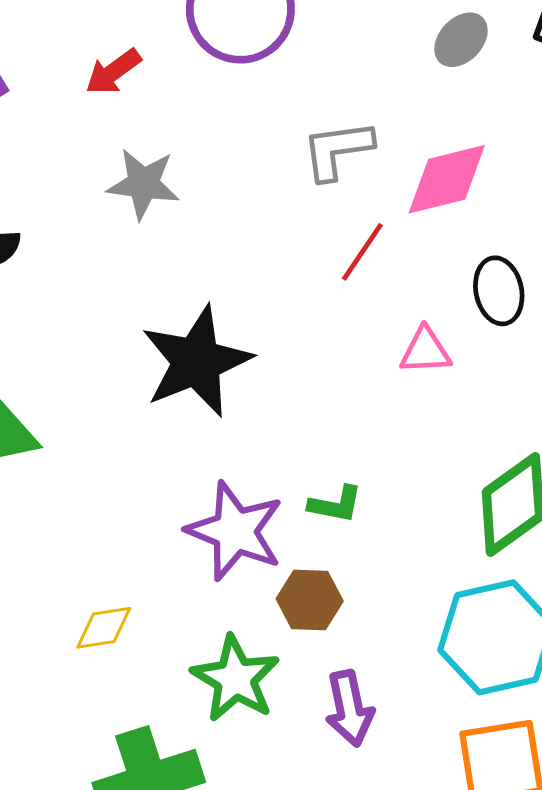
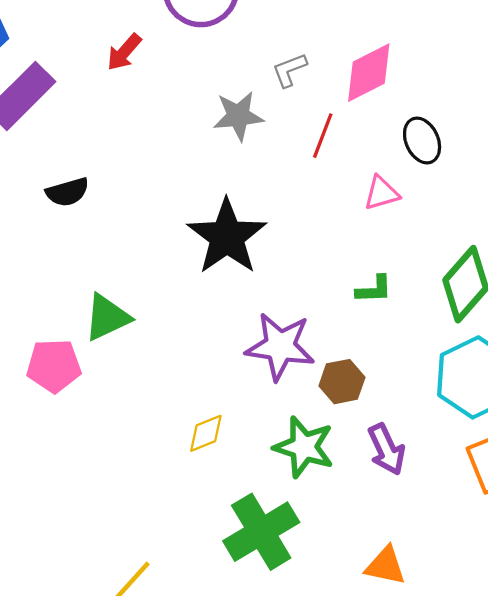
gray L-shape: (337, 150) -> (289, 70), size x0.7
gray star: (143, 184) -> (238, 116), moved
green L-shape: (336, 504) -> (374, 289), moved

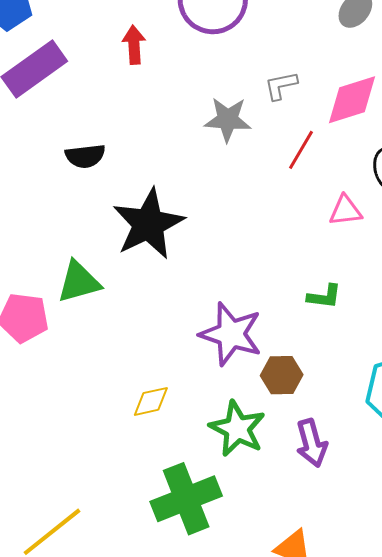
red arrow: (124, 52) -> (134, 45), turned 126
black semicircle: (67, 192) -> (85, 156), moved
black star: (227, 237) -> (148, 224), moved

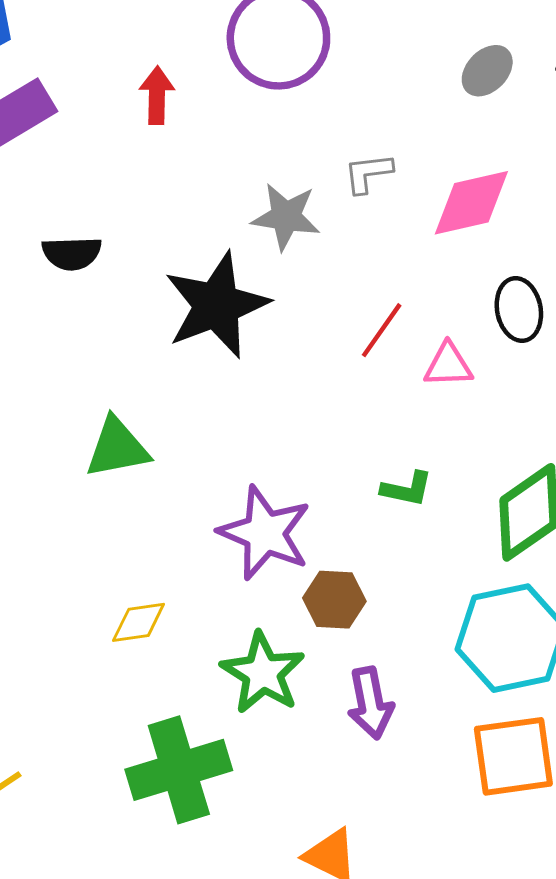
red line: (301, 150) -> (382, 330), moved
black star: (148, 224) -> (217, 305), moved
green triangle: (79, 282) -> (117, 448), moved

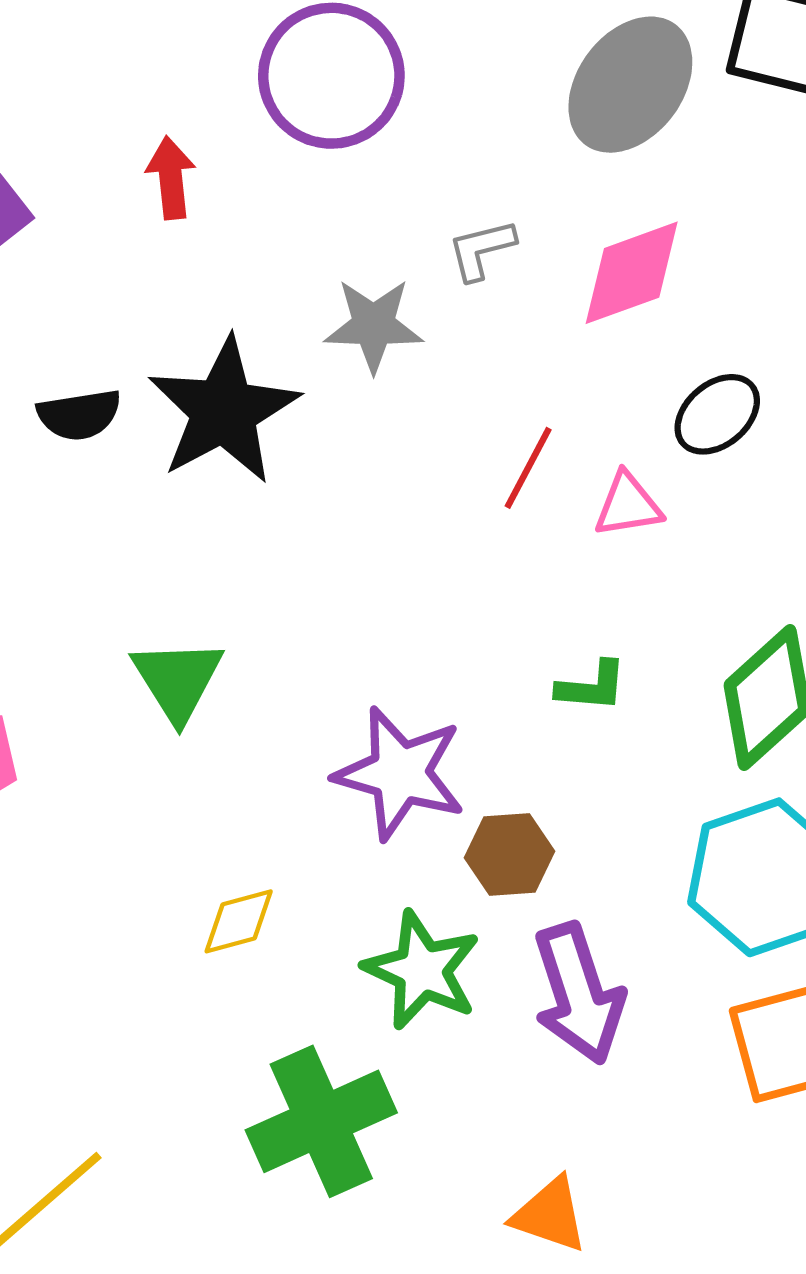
gray ellipse: (487, 71) -> (630, 85), size x1.8
black star: (217, 305) -> (224, 411), moved
black ellipse: (519, 309) -> (717, 414), turned 68
green triangle: (117, 448) -> (178, 680), turned -44
purple arrow: (370, 703) -> (578, 994), size x1.4

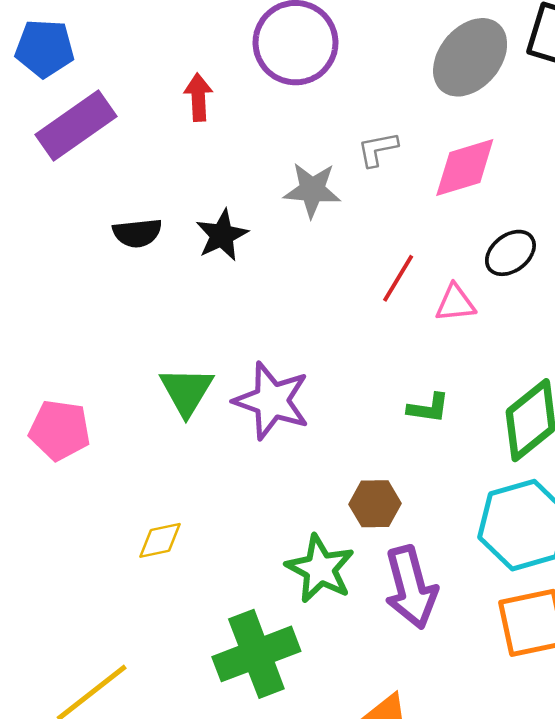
black star: (224, 411) -> (222, 235), size x0.6
purple star: (400, 773) -> (272, 401), moved
yellow diamond: (239, 921) -> (160, 540), moved

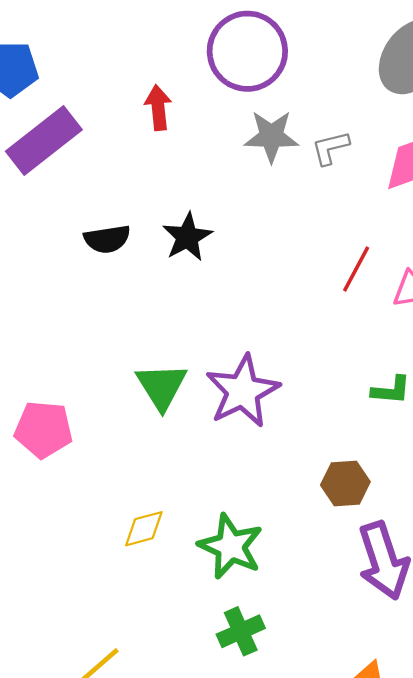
gray star: (312, 190) -> (271, 136), moved
purple star: (272, 401) -> (243, 391), turned 30
green star: (320, 569) -> (231, 546), moved
green cross: (256, 654) -> (241, 631), size x0.6

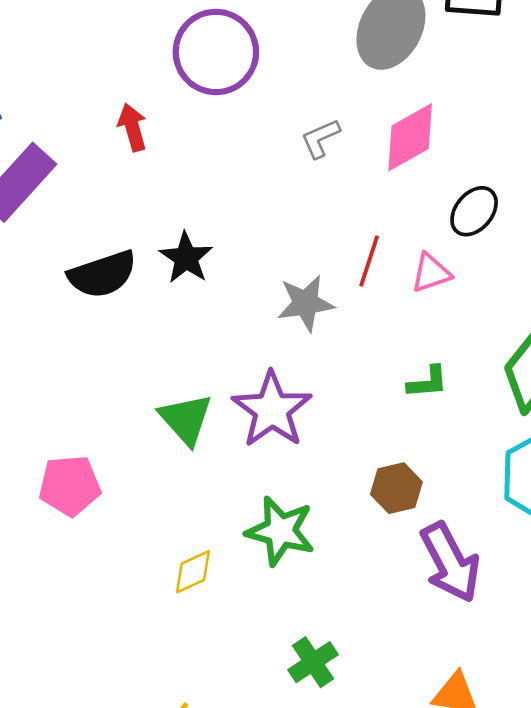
gray star: (271, 136) -> (306, 303), moved
black semicircle: (107, 239) -> (102, 274), size x1.4
green star: (231, 546) -> (280, 531), moved

